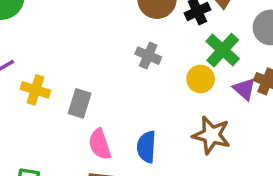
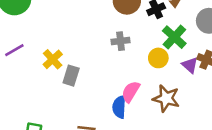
gray cross: (148, 56) -> (121, 41), turned -30
yellow cross: (35, 90) -> (53, 59), moved, turned 30
pink semicircle: (100, 144) -> (131, 92), moved, turned 50

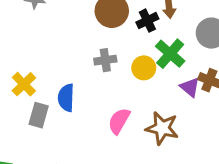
yellow circle: (158, 58) -> (144, 68), moved
gray rectangle: (71, 76) -> (39, 115), moved
blue semicircle: (119, 107) -> (66, 98), moved

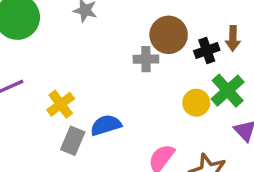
gray cross: (105, 60) -> (146, 59), moved
blue semicircle: (66, 98) -> (106, 125), turned 64

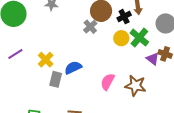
gray cross: (146, 59) -> (90, 27), turned -32
yellow circle: (196, 103) -> (121, 38), moved

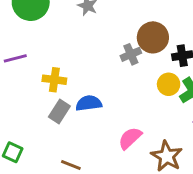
yellow cross: (46, 60) -> (54, 80), turned 35

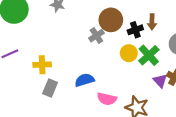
blue semicircle: (89, 103) -> (84, 80), moved
pink semicircle: (130, 138) -> (107, 99), turned -114

